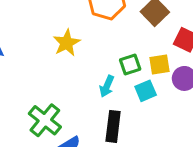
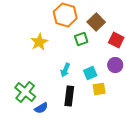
green square: (130, 65) -> (81, 39), moved
yellow square: (159, 65) -> (99, 89), moved

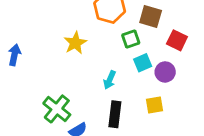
brown square: (96, 22) -> (151, 17), turned -30
purple circle: (115, 65) -> (165, 72), moved
cyan square: (90, 73) -> (143, 63), moved

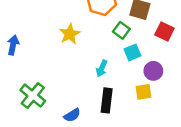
green square: (131, 39) -> (121, 30), turned -35
purple circle: (165, 72) -> (153, 71), moved
green cross: (57, 109) -> (33, 96), moved

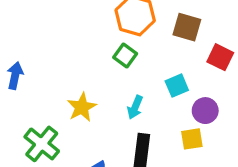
green square: (121, 30) -> (125, 56), moved
yellow star: (70, 34) -> (82, 107), moved

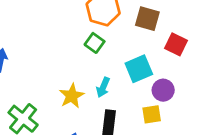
cyan square: (177, 86) -> (139, 69), size x1.4
yellow star: (82, 107) -> (72, 96), moved

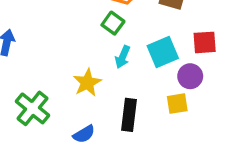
red square: (176, 44) -> (205, 42), moved, turned -30
cyan arrow: (103, 87) -> (123, 57), moved

